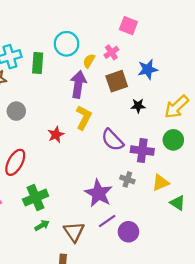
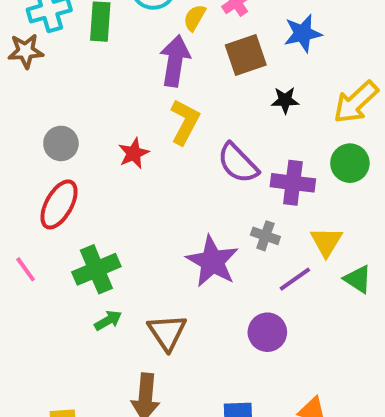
gray circle: (16, 111) -> (61, 143), moved
yellow triangle: (160, 183) -> (326, 242), turned -36
purple line: (107, 221) -> (295, 279), moved

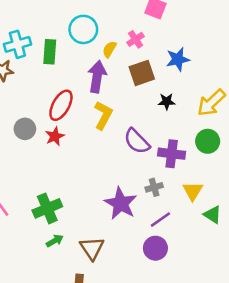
red star: (134, 153) -> (55, 136), moved
red ellipse: (59, 204) -> (61, 105), moved
gray cross: (265, 236) -> (154, 187), turned -35
purple line: (295, 279) -> (160, 220), moved

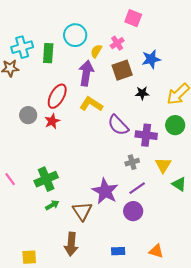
yellow L-shape: (103, 115) -> (91, 104), turned -85
purple star: (121, 203) -> (105, 191), moved

